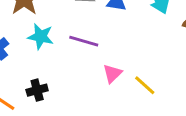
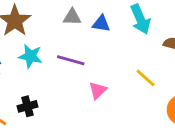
yellow line: (145, 85) -> (146, 78), moved

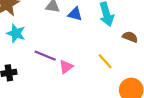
purple line: (71, 60) -> (45, 56), moved

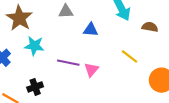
blue triangle: (75, 14) -> (91, 30), moved

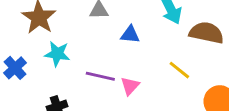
brown semicircle: (150, 27) -> (206, 33), size x1.6

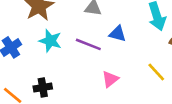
purple line: (100, 76) -> (88, 44), moved

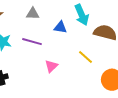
blue triangle: (118, 34) -> (60, 27), moved

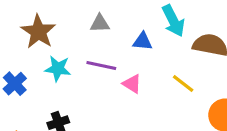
pink triangle: (51, 66) -> (132, 84), moved, turned -40

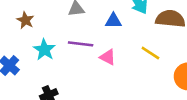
brown star: (38, 32) -> (25, 20), size x0.6
cyan star: (58, 69) -> (44, 50), turned 30

